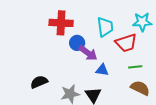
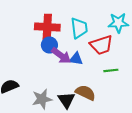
red cross: (61, 23) -> (47, 27), moved
blue triangle: (102, 70) -> (76, 59), moved
brown semicircle: (140, 88) -> (85, 93), moved

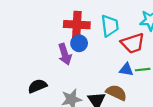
purple arrow: (61, 56) -> (65, 54), moved, turned 36
blue triangle: (76, 59) -> (126, 70), moved

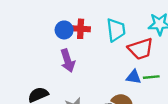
red cross: (77, 25) -> (81, 29), size x0.7
blue circle: (79, 43) -> (64, 30), moved

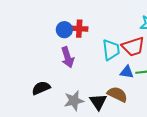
cyan trapezoid: (116, 30) -> (111, 50), moved

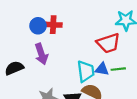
cyan trapezoid: (111, 50) -> (86, 71), moved
black semicircle: (41, 88) -> (14, 68), moved

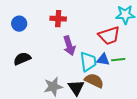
blue circle: (38, 26) -> (19, 24), moved
purple arrow: (41, 54) -> (69, 46), moved

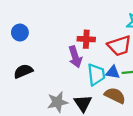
red cross: (58, 19) -> (86, 39), moved
brown semicircle: (94, 81) -> (115, 95), moved

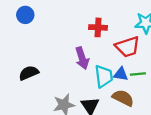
blue circle: (20, 33) -> (25, 15), moved
red cross: (86, 39) -> (98, 27), moved

